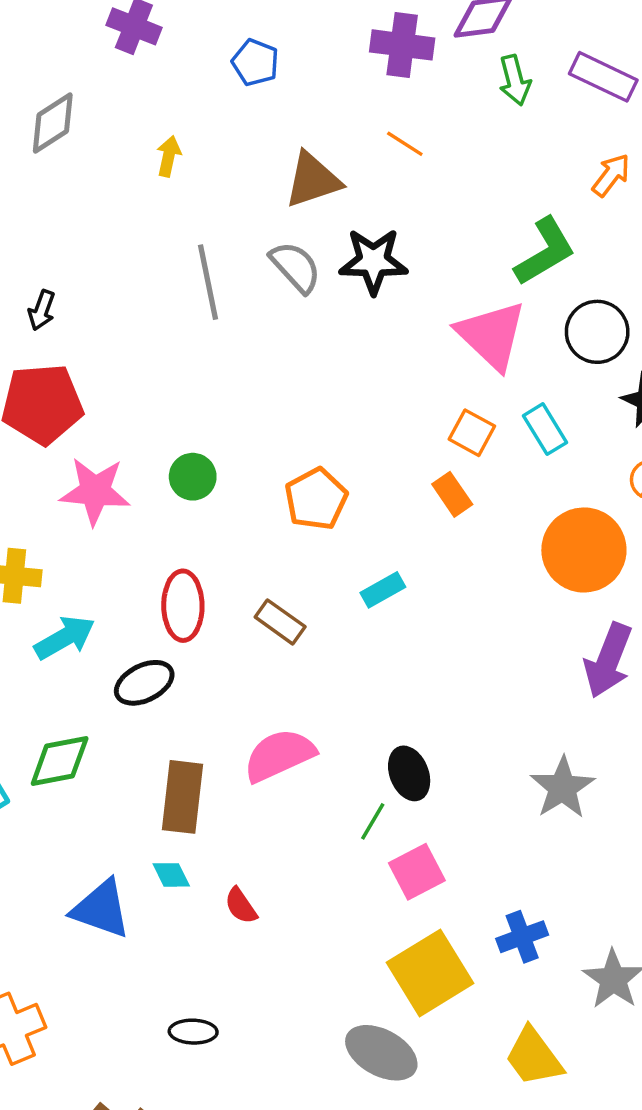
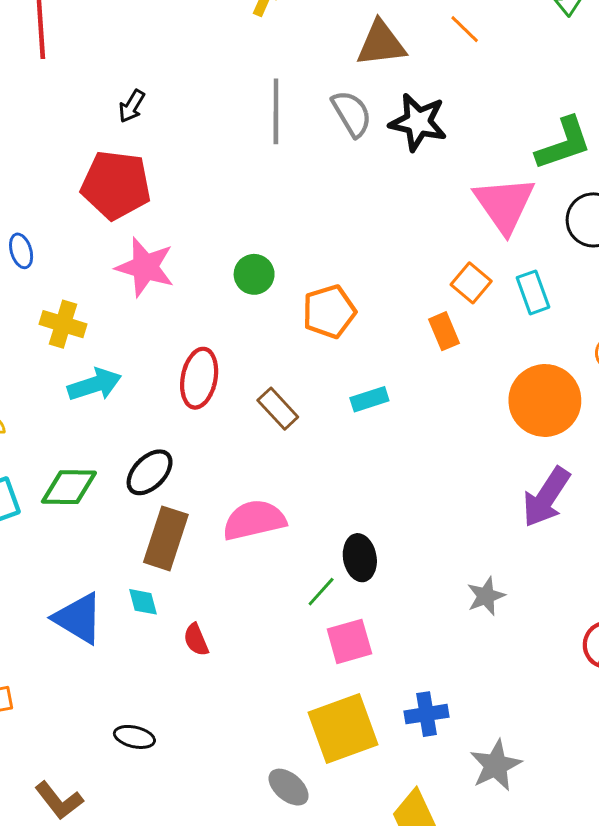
green circle: (193, 477) -> (254, 274), moved
black ellipse: (144, 683) -> (150, 472), moved, turned -30
gray star: (562, 788) -> (486, 596), size x0.7
gray ellipse: (381, 1053) -> (289, 787), size x0.7

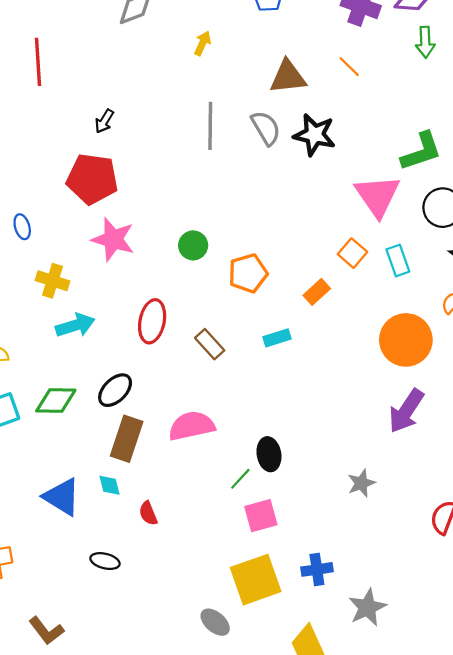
orange rectangle: (444, 331) -> (317, 292), moved, turned 70
black ellipse: (134, 737) -> (105, 561), moved

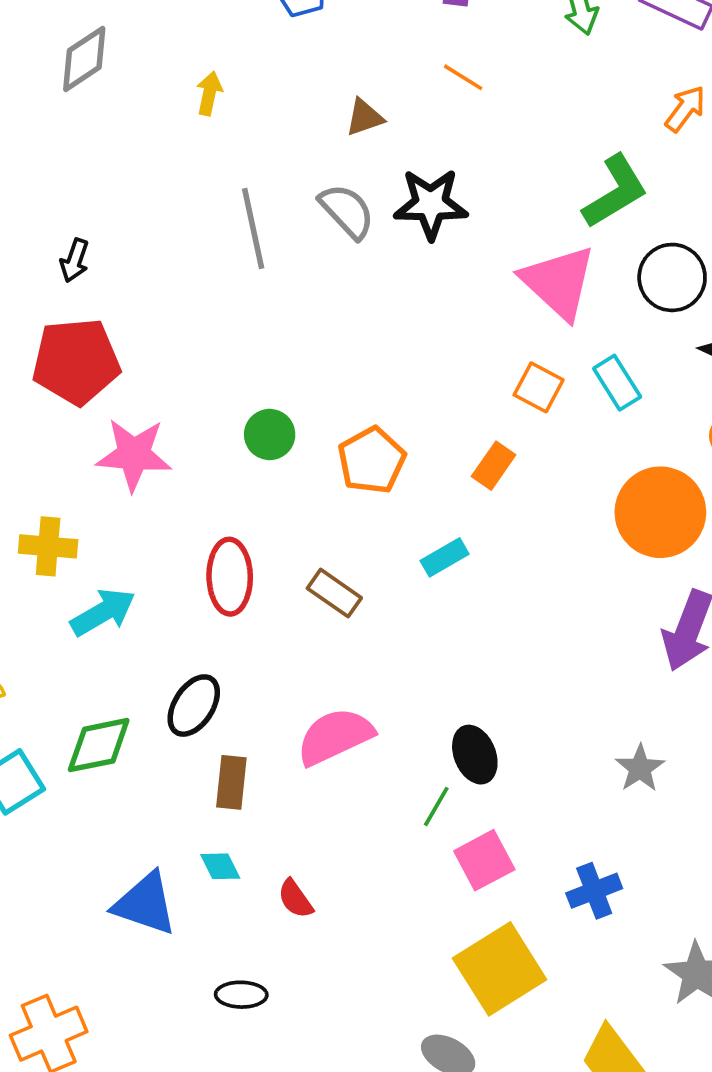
brown triangle: (288, 77) -> (364, 117), size x0.6
brown rectangle: (127, 439) -> (231, 782), size x0.7
blue cross: (317, 569) -> (594, 891), moved

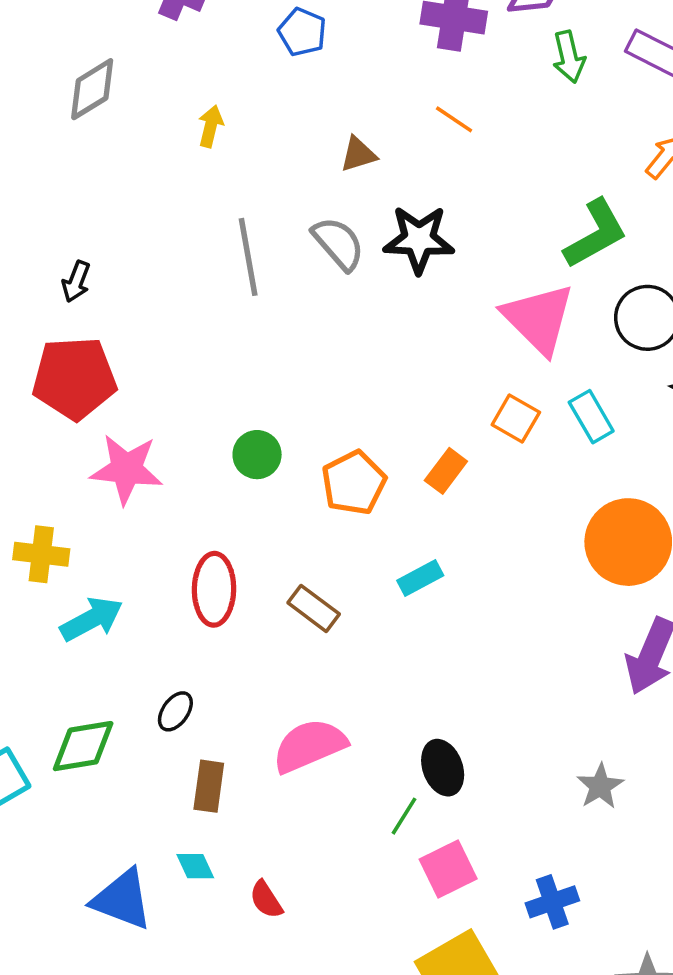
orange rectangle: (494, 466) -> (446, 471), moved
black ellipse: (194, 706) -> (175, 711), size x0.7

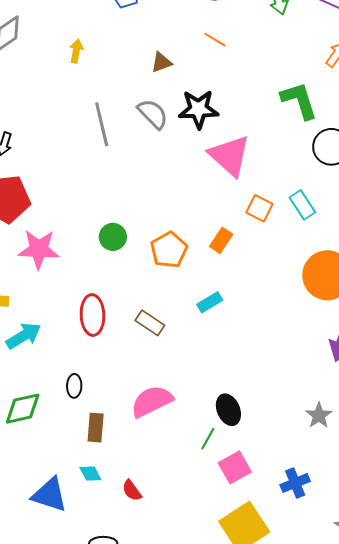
green L-shape: (596, 234) -> (299, 100), turned -75
pink triangle: (539, 319) -> (230, 156), moved
black ellipse: (175, 711) -> (74, 386), turned -30

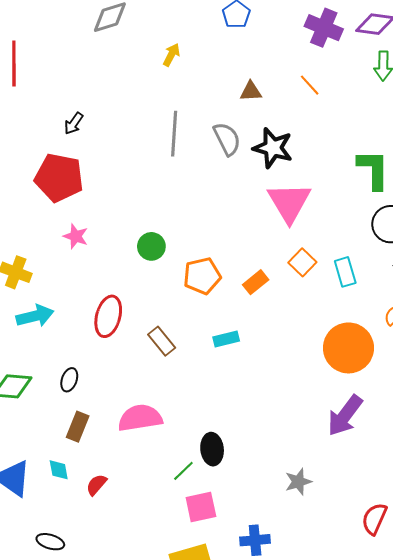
pink star: (39, 249) -> (76, 236), size x0.6
red semicircle: (132, 491) -> (96, 485), moved, turned 60

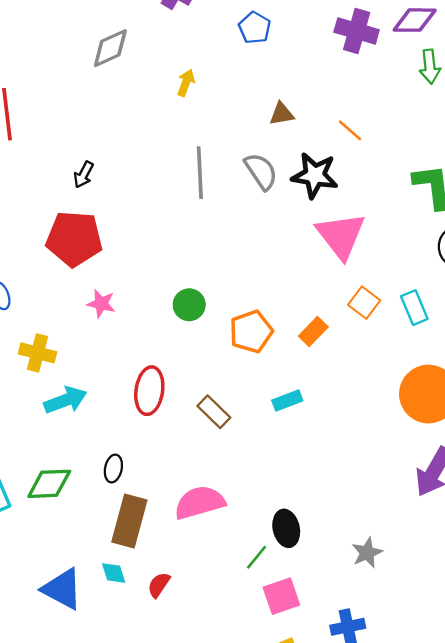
orange line: (310, 85) -> (350, 130), moved
brown rectangle: (78, 427) -> (129, 521), size x1.5
gray star: (298, 482) -> (367, 553), moved

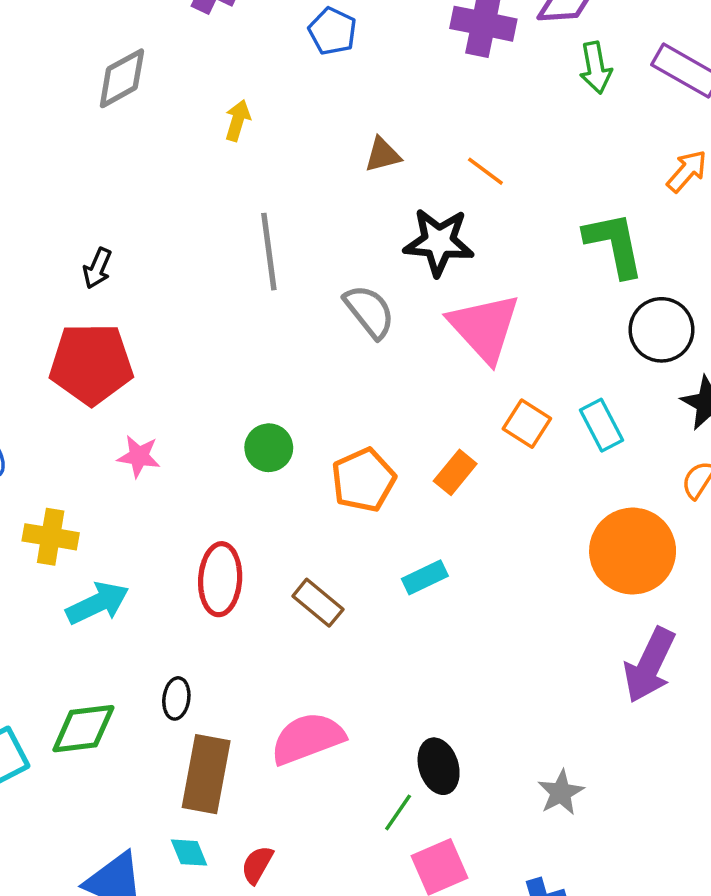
gray semicircle: (261, 171) -> (369, 311), moved

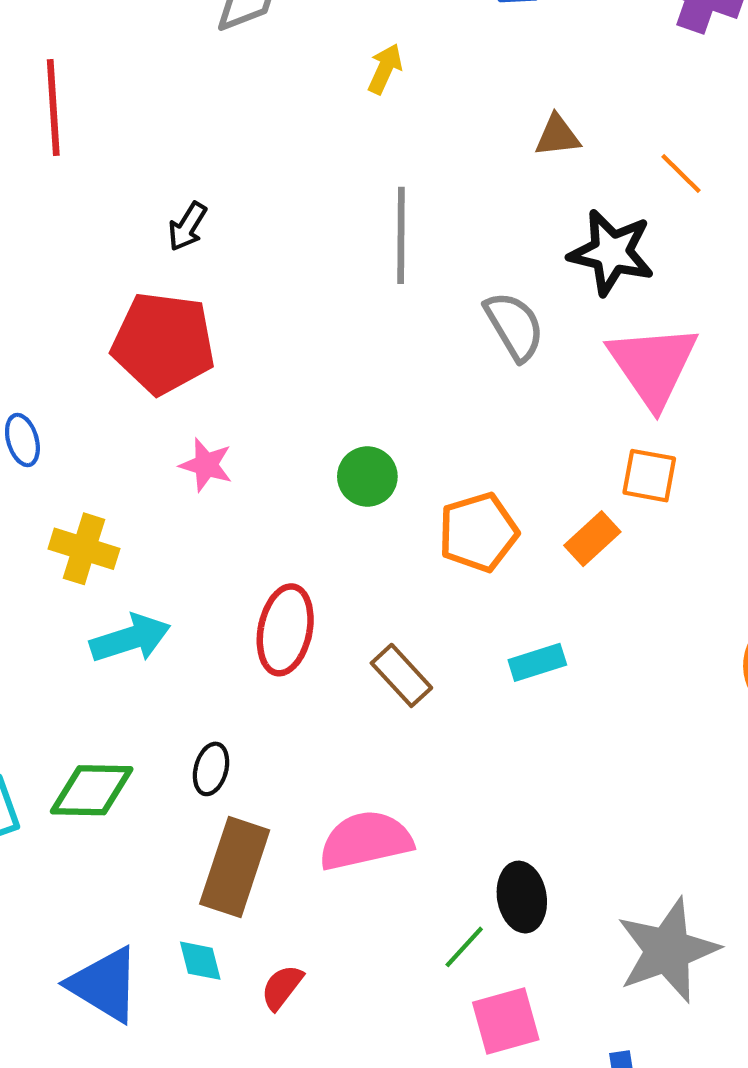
orange square: (527, 424) -> (649, 476), moved, turned -30
gray star: (561, 793) -> (668, 950), size x1.8

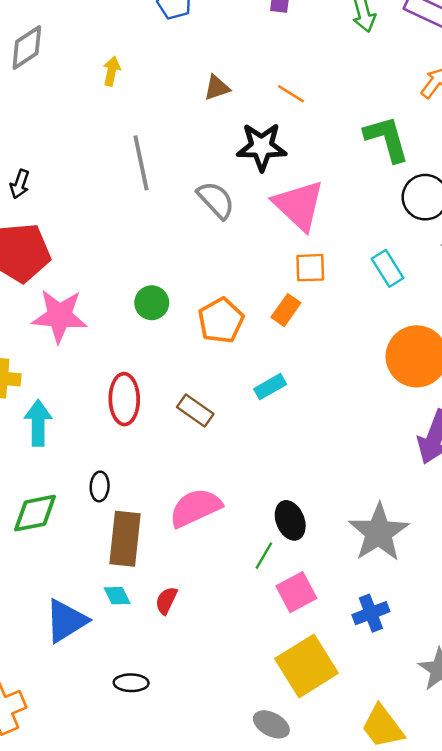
pink star: (206, 465) -> (60, 316), size x1.8
cyan arrow: (130, 639) -> (38, 423), turned -60
blue triangle: (104, 985) -> (66, 621), turned -51

